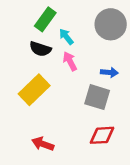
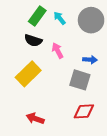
cyan arrow: (66, 37) -> (60, 18), moved

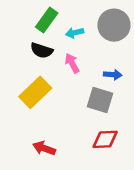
cyan arrow: (60, 18) -> (75, 33), moved, turned -64

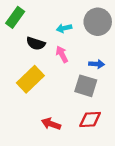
green rectangle: (47, 20) -> (15, 17), moved
red arrow: (44, 148) -> (51, 124), moved

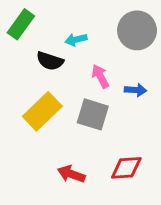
cyan arrow: (64, 28) -> (76, 40), moved
pink arrow: (62, 54) -> (100, 76), moved
gray square: (86, 86) -> (93, 114), moved

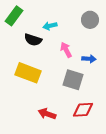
gray circle: (137, 30) -> (90, 20), size x0.7
yellow rectangle: (42, 111) -> (28, 73), turned 65
gray square: (93, 114) -> (73, 80), moved

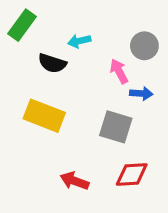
gray circle: (90, 20) -> (144, 46), moved
pink arrow: (66, 50) -> (119, 71), moved

